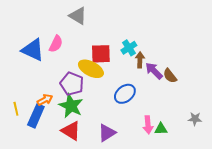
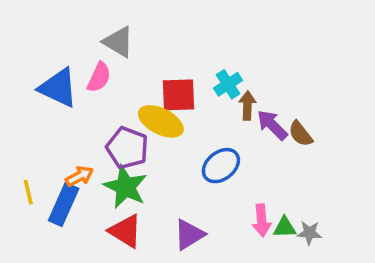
gray triangle: (78, 16) -> (118, 42), moved
gray star: (195, 119) -> (309, 233), moved

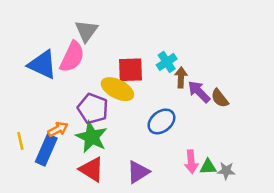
gray triangle: (118, 42) -> (86, 31), turned 35
pink semicircle: (99, 77) -> (72, 57), size x1.4

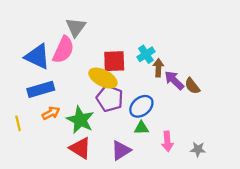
purple pentagon: (93, 109) -> (110, 98), moved
blue rectangle: (46, 150) -> (41, 89), moved, turned 50
green triangle: (208, 167) -> (141, 128), moved

